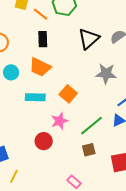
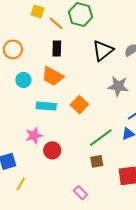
pink star: (59, 121) -> (34, 136), moved

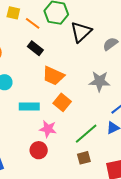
black rectangle: (57, 48) -> (35, 48), turned -49
black triangle: (103, 51) -> (81, 32), moved
orange trapezoid: (53, 76) -> (53, 76), moved
pink star: (34, 136) -> (48, 129), moved, turned 30

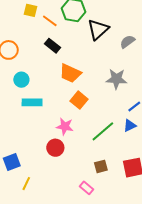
cyan rectangle: (29, 106) -> (32, 102), moved
brown square: (84, 158) -> (101, 166), moved

